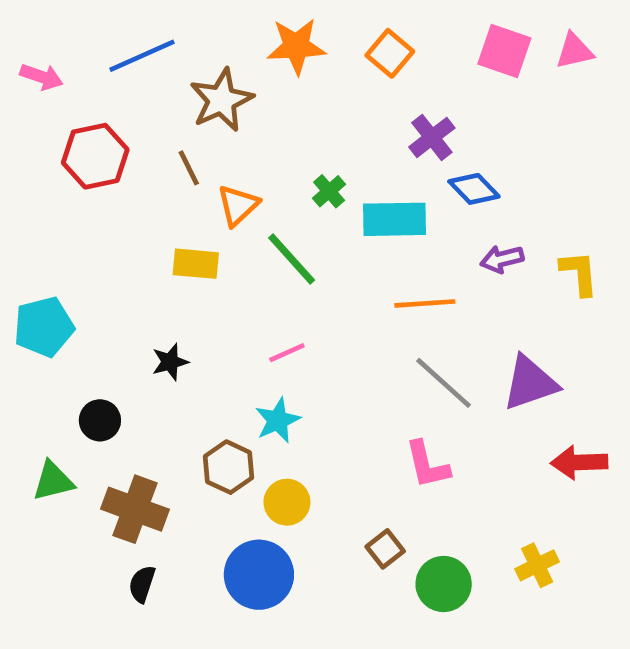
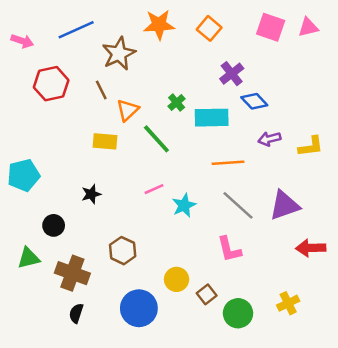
yellow L-shape: (579, 273) -> (311, 146), turned 88
cyan star: (278, 420) -> (184, 205), moved
yellow circle: (287, 502) -> (177, 279), moved

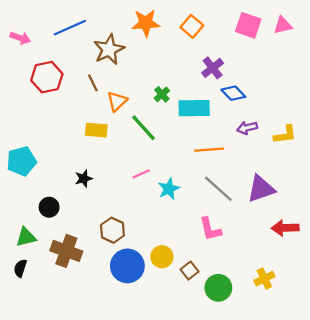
blue circle: (139, 308) -> (127, 266), moved
black semicircle: (76, 313) -> (20, 268), moved

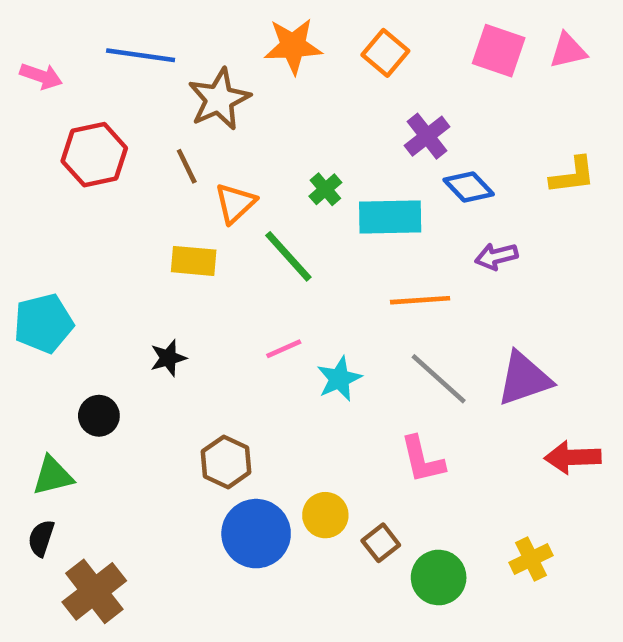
blue line: (70, 28) -> (141, 55), turned 32
yellow L-shape: (285, 135) -> (573, 175), moved
brown cross: (66, 251) -> (94, 591), moved, turned 32

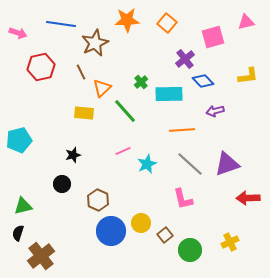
pink square: (499, 51) -> (213, 37), moved, turned -35
black circle: (99, 416) -> (62, 184), moved

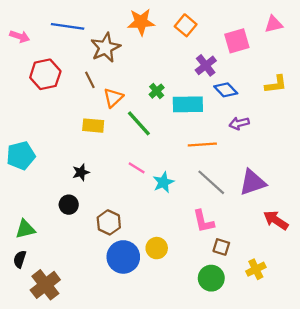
pink line: (123, 151) -> (137, 168), turned 56
red arrow: (248, 198) -> (276, 220), turned 35
brown square: (165, 235) -> (221, 247), moved, turned -35

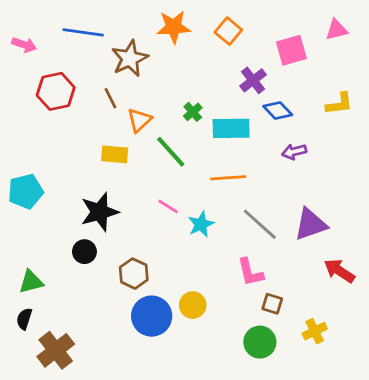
orange line: (202, 144) -> (228, 178), moved
black star: (81, 172) -> (100, 212), size x1.8

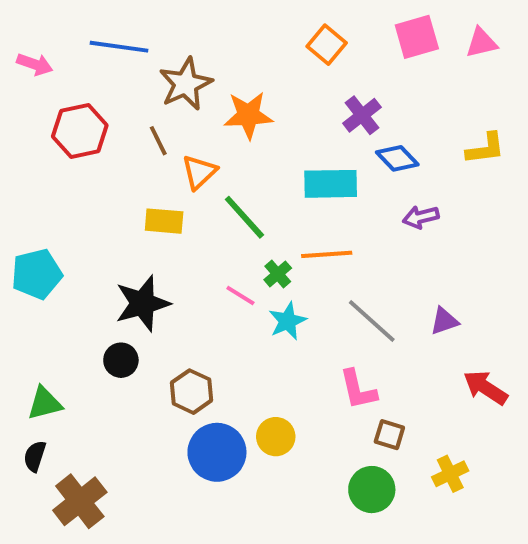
orange star: (174, 27) -> (248, 115), moved
pink square: (291, 50) -> (417, 37), moved
green cross: (193, 112) -> (278, 274), moved
purple triangle: (311, 224) -> (444, 321), size x0.6

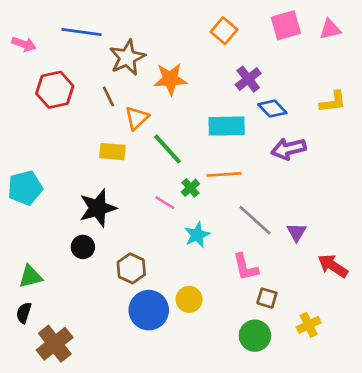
purple arrow: (421, 217) -> (288, 149), size x1.4
cyan star: (288, 321) -> (197, 235), moved
purple triangle: (444, 321) -> (297, 232), moved, turned -40

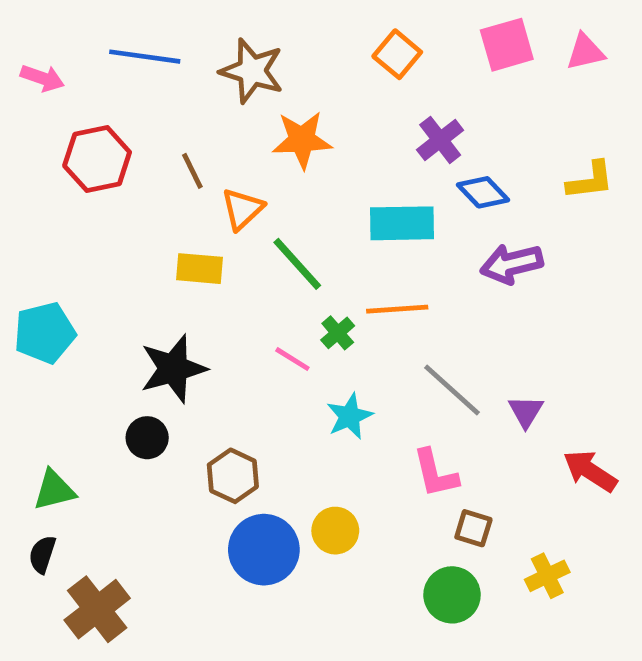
brown star: (127, 58) -> (252, 71), moved, turned -30

